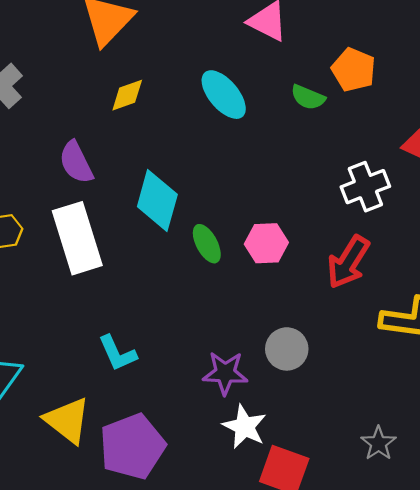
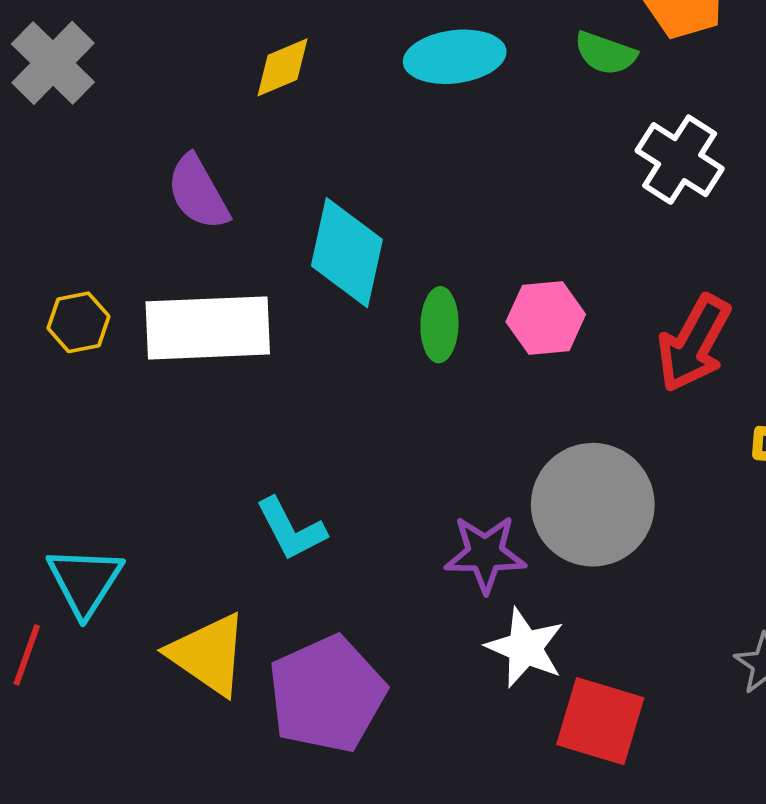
cyan ellipse: (224, 95) -> (455, 57), turned -54
white cross: (365, 187) -> (680, 160), moved, turned -33
white rectangle: (77, 238) -> (208, 328), turned -72
green ellipse: (207, 244) -> (439, 325), turned 33
gray circle: (287, 349) -> (593, 505), size x1.6

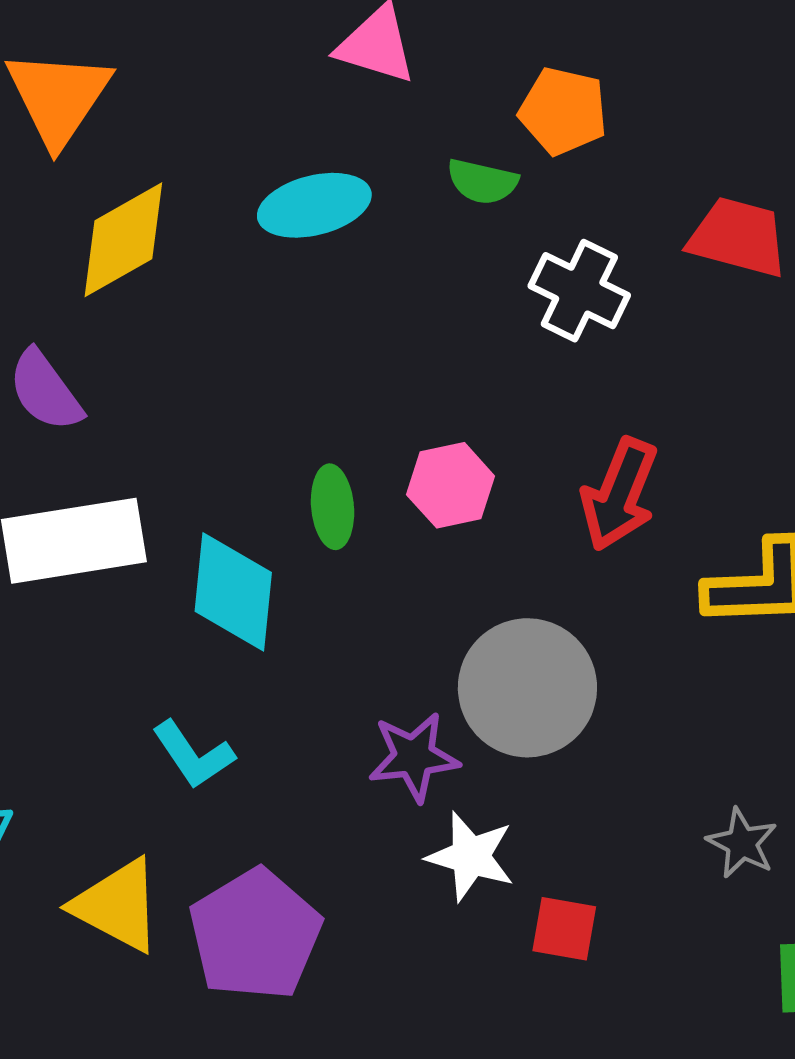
yellow diamond: (283, 67) -> (123, 240), size x1.6
cyan diamond: (347, 253) -> (233, 592), moved
red square: (600, 721) -> (564, 929), size x0.7

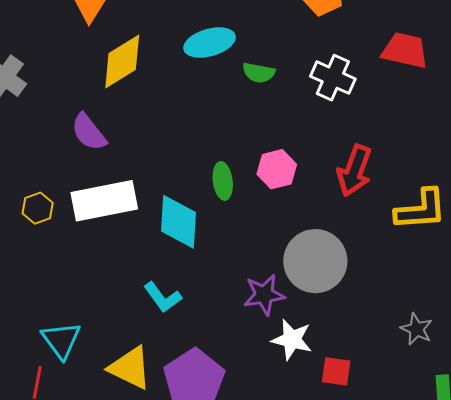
green semicircle: (482, 182) -> (259, 73), moved

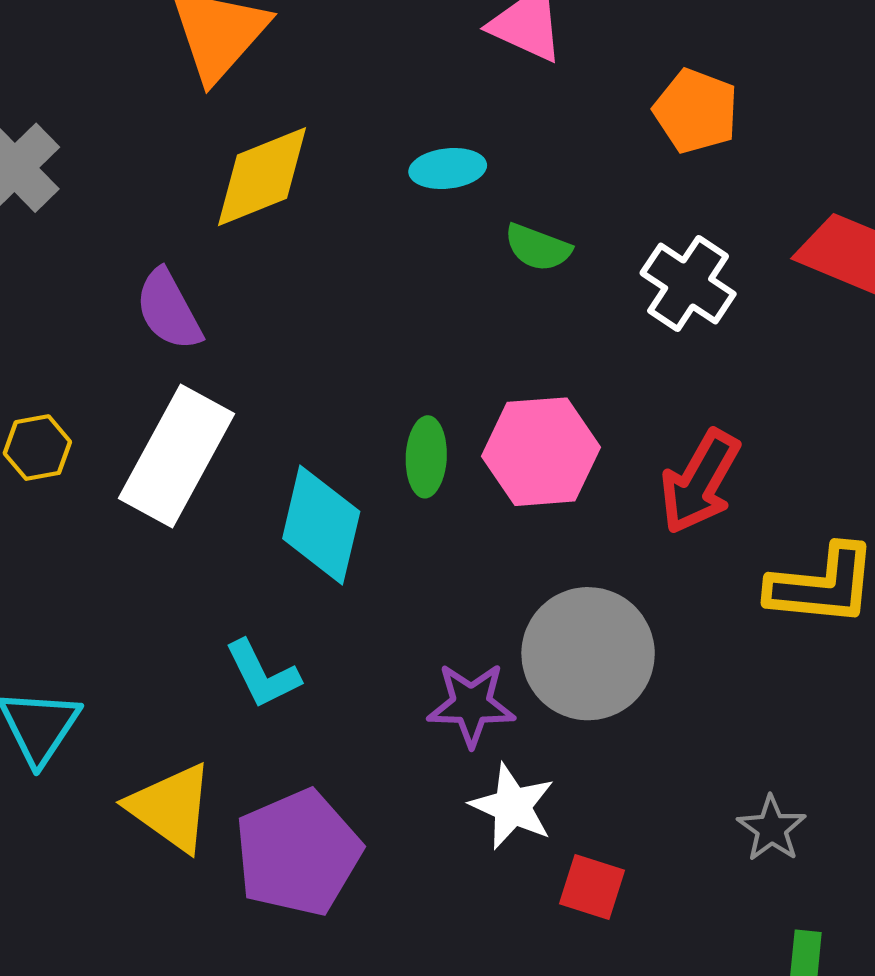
cyan ellipse: (210, 43) -> (448, 168), size x0.7
pink hexagon: (277, 169) -> (541, 452), size x1.4
white rectangle: (104, 201) -> (176, 456), turned -60

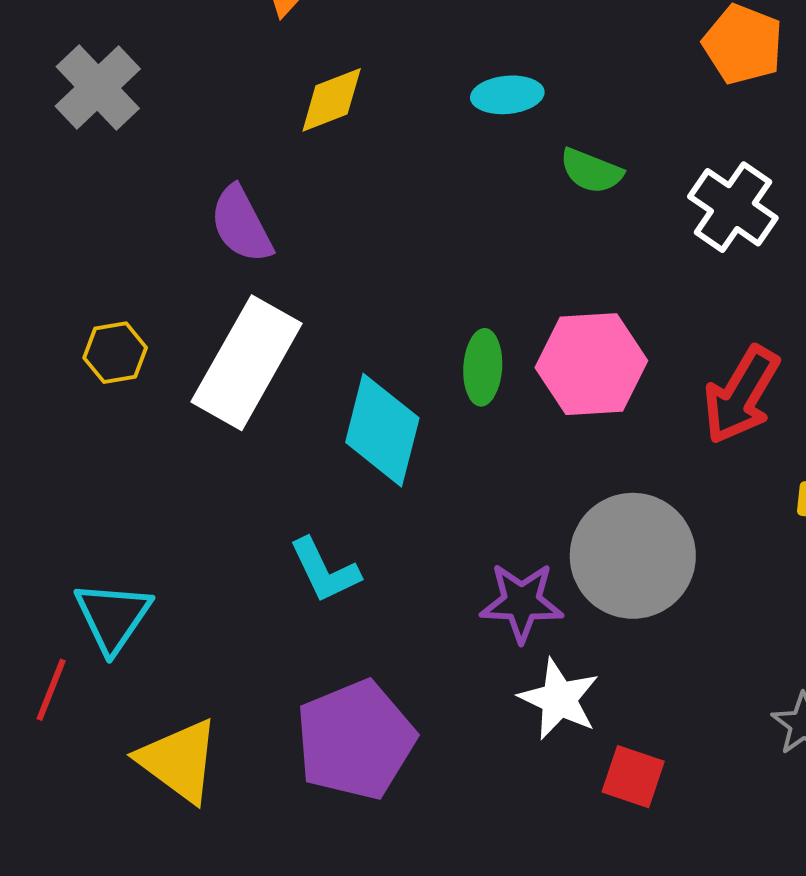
yellow diamond: (262, 177) -> (332, 100), size x0.7
yellow triangle: (171, 808) -> (179, 761), moved

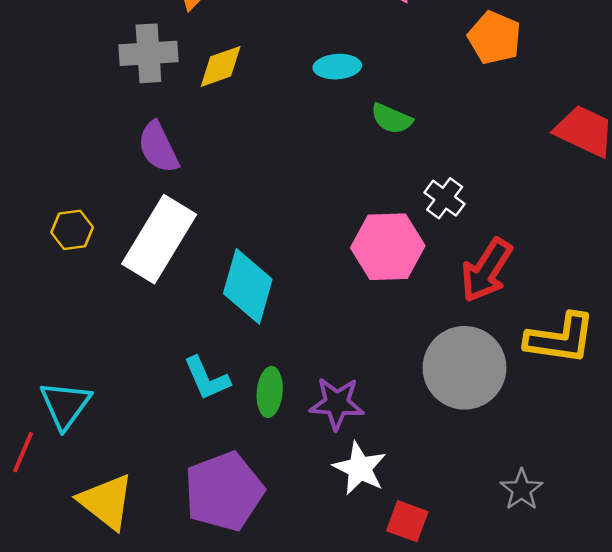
gray cross: (98, 88) -> (148, 53), moved, turned 38
white cross: (733, 207) -> (445, 198), moved, size x0.7
green ellipse: (483, 367) -> (270, 392), moved
gray circle: (633, 556) -> (465, 368), moved

